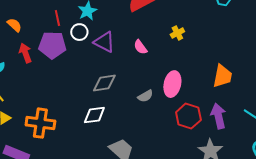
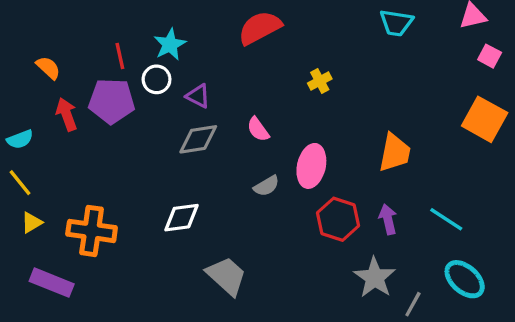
purple triangle: (104, 42) -> (198, 96), size x0.7
pink semicircle: (140, 47) -> (258, 129), moved
gray diamond: (104, 83) -> (198, 139), moved
purple arrow: (218, 116) -> (388, 219), size x0.7

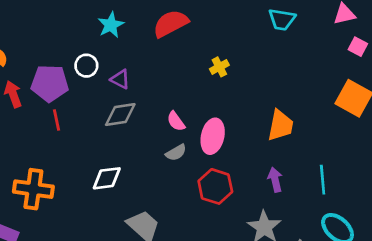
cyan star: (170, 44) -> (111, 25), moved
red line: (120, 56) -> (56, 120), moved
pink semicircle: (258, 129) -> (176, 121), moved
red hexagon: (338, 219) -> (215, 186), moved
cyan line: (446, 219) -> (323, 180), turned 52

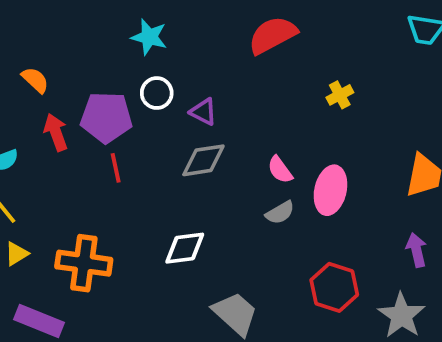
cyan star: (111, 25) -> (149, 37), moved, turned -30
red hexagon: (215, 186) -> (334, 287), moved

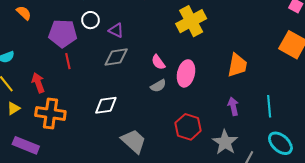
yellow cross: (340, 95) -> (191, 21), size x2.0
red arrow: (56, 132) -> (38, 83), moved

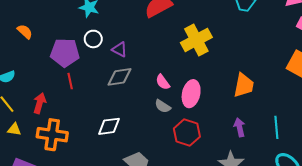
red arrow: (38, 83) -> (40, 103), turned 36
gray semicircle: (158, 86) -> (163, 106), turned 63
yellow triangle: (13, 108) -> (14, 129), turned 40
red hexagon: (188, 127) -> (187, 133), moved

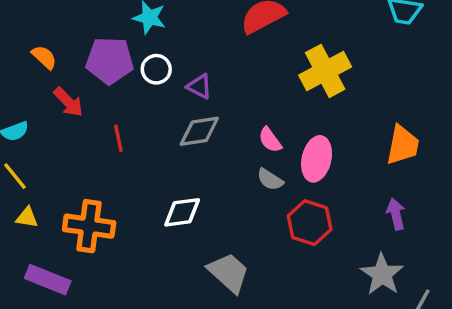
purple pentagon: (65, 53) -> (110, 61), moved
red arrow: (40, 103) -> (68, 102), moved, turned 120

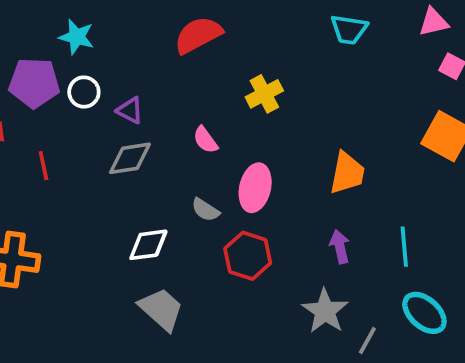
yellow cross: (325, 71) -> (264, 94), size x0.7
pink semicircle: (270, 140) -> (205, 140), moved
white diamond: (182, 212) -> (148, 245), moved

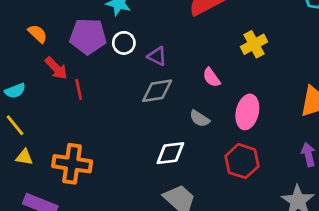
red line: (43, 166) -> (79, 89), moved
gray semicircle: (205, 210) -> (200, 119), moved

